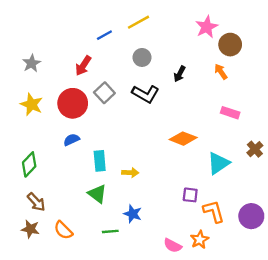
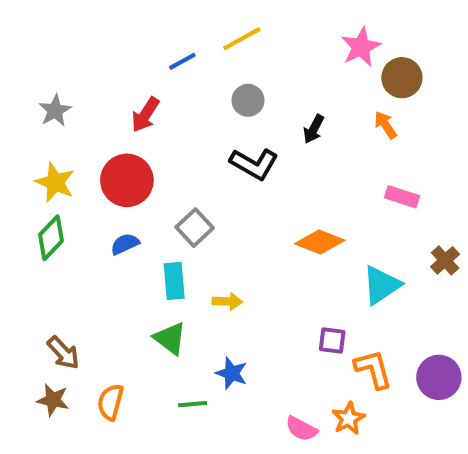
gray square: (104, 93) -> (195, 228), moved
green diamond: (29, 164) -> (51, 238), moved
orange semicircle: (63, 230) -> (110, 402), turned 60

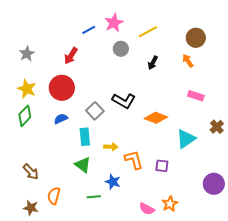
yellow line: (242, 39) -> (148, 32), moved
pink star: (361, 47) -> (114, 23), moved
black L-shape: (254, 164) -> (124, 101), moved
orange L-shape: (373, 369) -> (134, 160), moved
brown star: (53, 400) -> (31, 208), moved

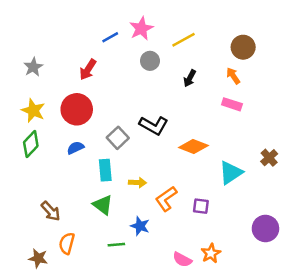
pink rectangle: (196, 96) -> (232, 104), moved
orange L-shape: (134, 160) -> (166, 199), turned -110
brown arrow: (31, 172) -> (51, 211), moved

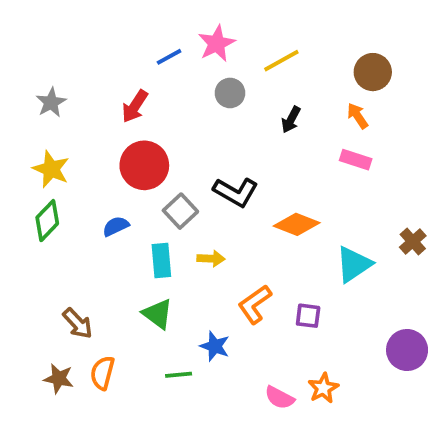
red circle: (77, 109) -> (144, 165), moved
yellow arrow: (138, 183) -> (211, 259), moved
brown star: (38, 258) -> (59, 379), moved

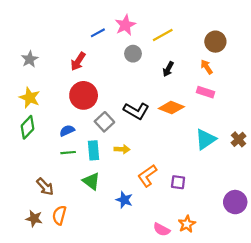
orange diamond: (297, 224) -> (171, 108), moved
cyan triangle: (354, 264) -> (206, 139), moved
green line: (179, 375) -> (68, 153), moved

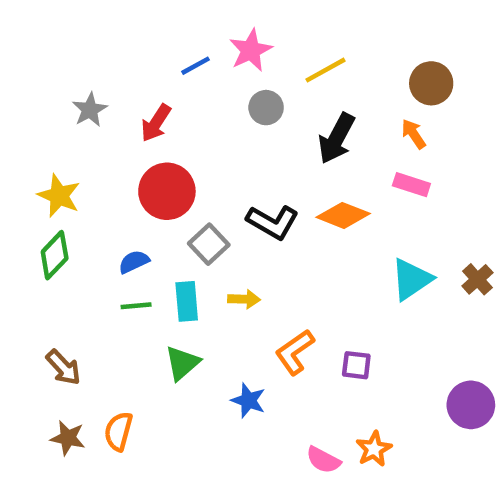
gray star: (30, 59) -> (90, 110), moved
black arrow: (168, 69) -> (337, 138), size x1.6
green triangle: (91, 181) -> (182, 363), turned 42
brown arrow: (45, 187) -> (63, 367), moved

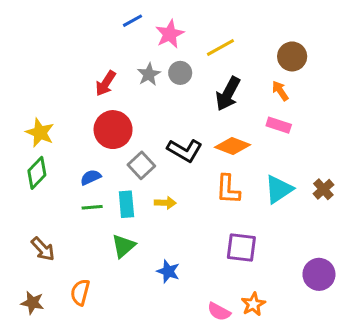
blue line: (196, 66) -> (132, 21), moved
gray star: (90, 110) -> (149, 74), moved
orange L-shape: (295, 352) -> (228, 189), moved, turned -52
purple square: (356, 365) -> (241, 247), size x1.5
brown star: (68, 438) -> (32, 303), moved

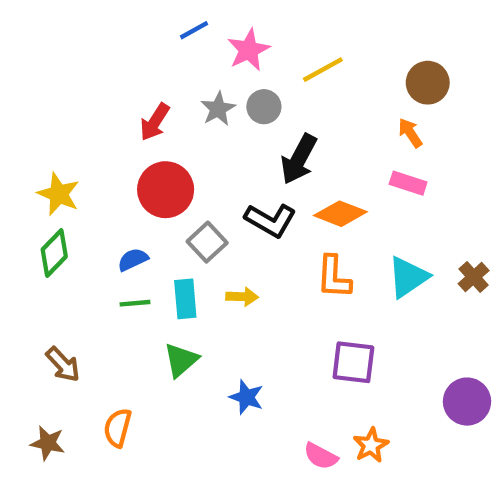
black arrow: (228, 94) -> (299, 159), moved

